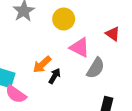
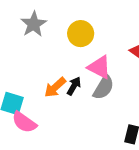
gray semicircle: (96, 68) -> (103, 87), moved
black arrow: (55, 76) -> (74, 86), moved

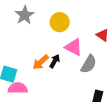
gray semicircle: (103, 87) -> (89, 64), moved
pink semicircle: (24, 122) -> (18, 88), turned 144

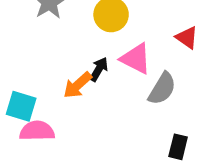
black arrow: (55, 61) -> (99, 69), moved

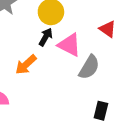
black arrow: (99, 69) -> (46, 37), moved

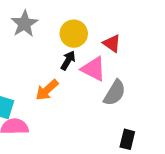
red triangle: (108, 29) -> (112, 43), moved

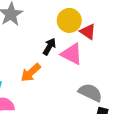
yellow circle: (74, 34) -> (69, 20), moved
gray semicircle: (115, 93) -> (90, 93), moved, turned -95

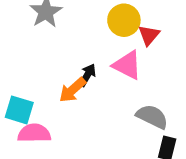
red triangle: (88, 32) -> (149, 35), turned 35
black arrow: (49, 47) -> (87, 75), moved

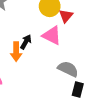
orange arrow: (72, 90) -> (16, 52), turned -48

